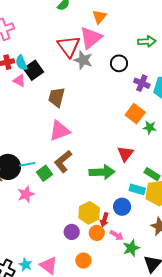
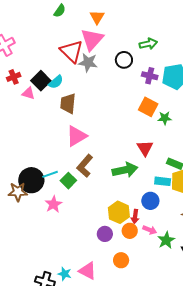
green arrow: (147, 41) -> (148, 44), moved
cyan semicircle: (21, 63) -> (56, 82), moved, turned -98

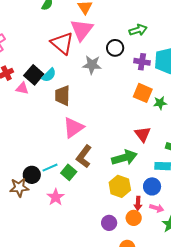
gray star: (88, 63) -> (92, 65), moved
black circle: (31, 180) -> (32, 175), size x0.7
yellow hexagon: (119, 212) -> (120, 186), moved
pink arrow: (150, 230) -> (157, 208), moved

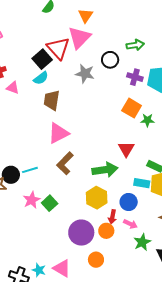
black square: (34, 75) -> (42, 59), moved
green square: (69, 172) -> (50, 203), moved
purple circle: (109, 223) -> (81, 233), size x1.6

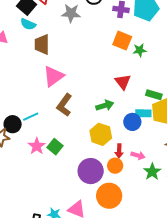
cyan semicircle: (41, 78) -> (28, 24), turned 70
green arrow: (105, 170) -> (105, 105), size x0.7
blue circle: (129, 202) -> (132, 122), moved
orange circle: (96, 260) -> (109, 196), size x1.6

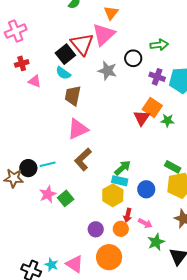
red triangle: (123, 82) -> (142, 118), moved
green arrow: (105, 105) -> (123, 168), turned -36
cyan rectangle: (143, 113) -> (120, 181), moved
purple circle: (91, 171) -> (96, 229), size x0.6

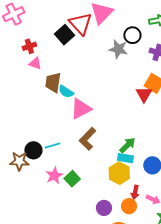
red cross: (22, 63) -> (29, 46), moved
gray star: (107, 71) -> (118, 49), moved
cyan semicircle: (63, 73) -> (66, 92), moved
brown trapezoid: (73, 96) -> (53, 82), moved

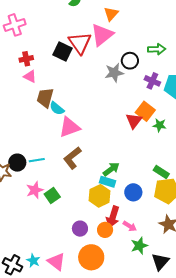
black square: (64, 35) -> (63, 52), turned -30
gray star: (118, 49) -> (114, 73), turned -30
red arrow: (135, 192) -> (113, 217), size x1.5

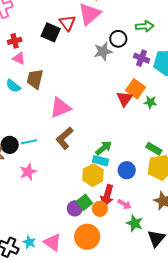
red triangle: (80, 43) -> (68, 23), size x0.7
cyan semicircle: (57, 108) -> (13, 86), moved
green square: (52, 195) -> (84, 202), moved
green star: (139, 246) -> (135, 223), turned -30

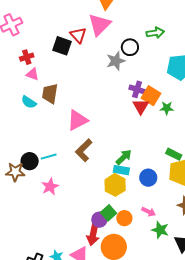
purple cross: (142, 58) -> (137, 89), moved
red arrow: (107, 195) -> (93, 234), moved

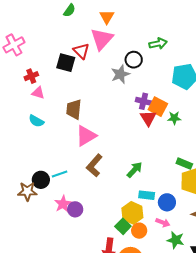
brown trapezoid: (50, 94) -> (74, 109), moved
cyan rectangle: (121, 170) -> (147, 195), moved
blue circle: (148, 178) -> (167, 202), moved
yellow hexagon: (115, 185) -> (132, 213), moved
purple circle: (99, 220) -> (75, 209), moved

